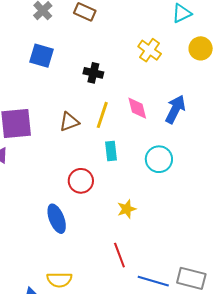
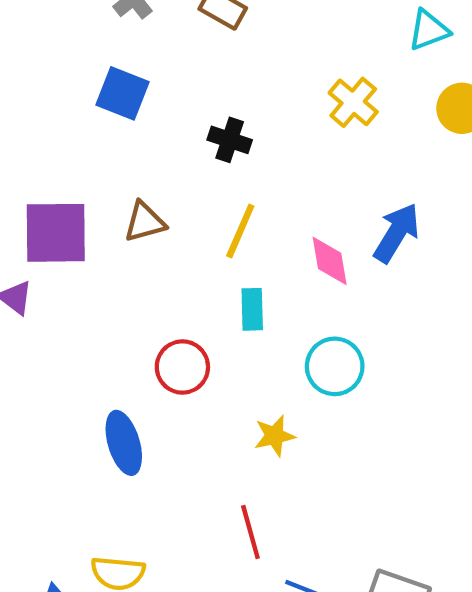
pink diamond: (137, 108) -> (330, 261), moved
brown triangle: (69, 122) -> (145, 222), moved
cyan circle: (159, 159) -> (335, 366), moved

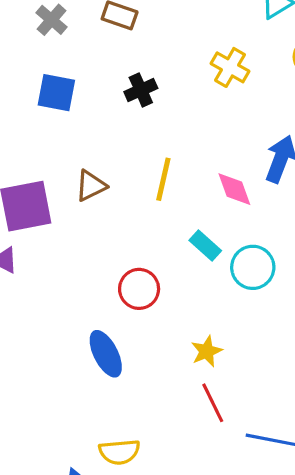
black cross: (230, 140) -> (141, 90), moved, turned -32
cyan rectangle: (252, 309) -> (205, 246), moved, turned -36
yellow star: (275, 436) -> (207, 351), moved

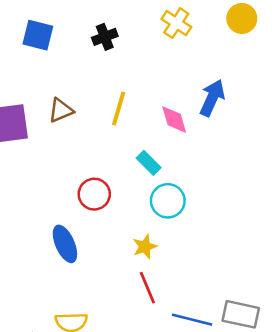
cyan circle: (253, 267) -> (168, 201), moved

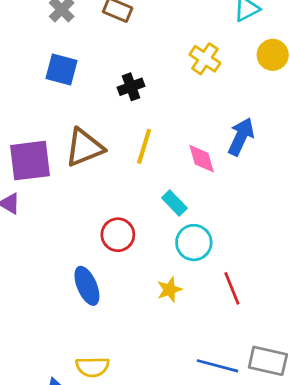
black cross: (105, 37) -> (131, 87), moved
brown triangle: (61, 110) -> (84, 148), size x1.5
red line: (147, 288) -> (232, 288), moved

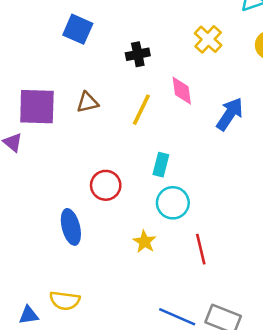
brown triangle: (84, 148) -> (87, 102), size x0.6
pink diamond: (202, 159) -> (182, 91), moved
cyan rectangle: (174, 203) -> (161, 165), turned 50
yellow star: (169, 290) -> (144, 242), turned -30

